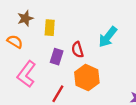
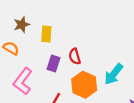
cyan arrow: (108, 37) -> (114, 74), moved

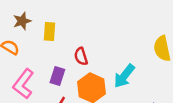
purple rectangle: (53, 64) -> (57, 76), moved

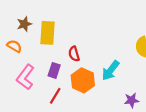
yellow rectangle: (50, 31) -> (47, 33), size x1.5

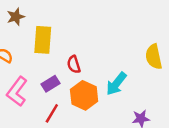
brown star: (24, 24) -> (16, 17), moved
purple rectangle: (54, 70) -> (51, 84), turned 40

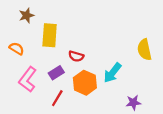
red semicircle: (74, 64) -> (76, 56), turned -56

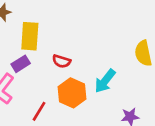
purple rectangle: (56, 73) -> (21, 64), moved

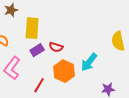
purple rectangle: (21, 64) -> (37, 50), moved

